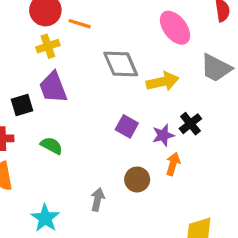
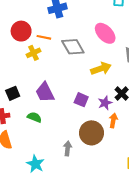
yellow cross: (48, 46) -> (34, 53), moved
gray diamond: (121, 64) -> (73, 47), moved
purple trapezoid: (53, 87) -> (45, 92), moved
brown circle: (137, 179) -> (91, 133), size x1.5

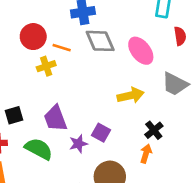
gray diamond: (73, 47) -> (100, 41), moved
purple star: (105, 103) -> (78, 144), moved
green semicircle: (34, 117) -> (39, 149), size x1.5
orange arrow: (113, 120) -> (146, 154), moved

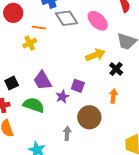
red circle: (33, 37) -> (13, 13), moved
black cross: (154, 130) -> (116, 69), moved

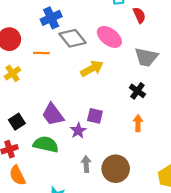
yellow cross: (30, 43) -> (12, 73), moved
yellow arrow: (95, 55) -> (92, 69), moved
brown circle: (89, 117) -> (116, 169), moved
gray arrow: (67, 133) -> (86, 164), moved

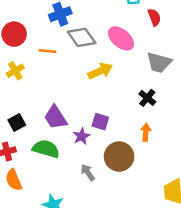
gray arrow: (86, 164) -> (88, 172), turned -35
brown circle: (116, 169) -> (119, 157), moved

